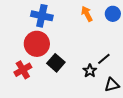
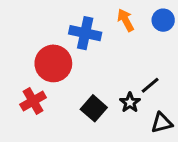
blue cross: (42, 16) -> (85, 33), moved
black square: (56, 63) -> (94, 108), moved

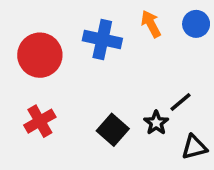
red circle: (53, 63) -> (40, 55), moved

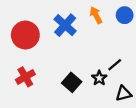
blue cross: (102, 39) -> (65, 25), turned 30

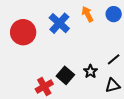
black line: (115, 65) -> (114, 59), moved
red cross: (25, 77) -> (44, 87), moved

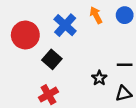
black line: (114, 59) -> (125, 65), turned 40
black square: (65, 75) -> (52, 59), moved

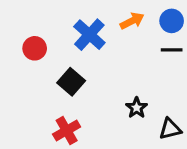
orange arrow: (96, 15) -> (132, 21), turned 91
red circle: (25, 35) -> (35, 48), size x0.6
black line: (125, 65) -> (172, 50), moved

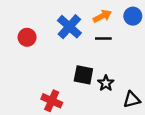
black line: (172, 50) -> (103, 38), moved
black square: (71, 82) -> (83, 75), moved, turned -30
red cross: (67, 130) -> (52, 101), turned -36

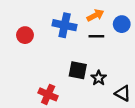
blue circle: (133, 16) -> (122, 24), moved
blue cross: (69, 27) -> (65, 25), turned -30
black triangle: (132, 100) -> (123, 93), turned 42

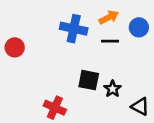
red circle: (25, 35) -> (15, 47), moved

